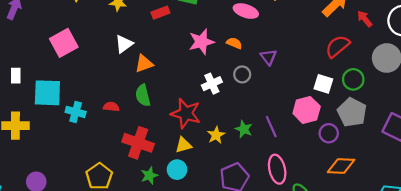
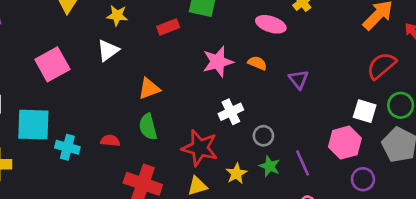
white triangle: (124, 44) -> (108, 50), moved
gray circle: (242, 74) -> (263, 136), moved
purple circle: (329, 133) -> (363, 179), moved

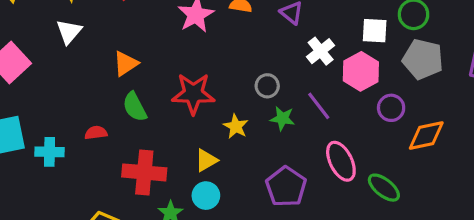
white cross: (231, 112) -> (321, 51), moved
red star: (200, 148) -> (193, 94), moved
yellow star: (236, 174) -> (236, 126), moved

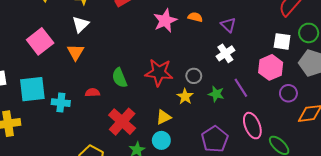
white cross: (321, 51) -> (225, 53), moved
orange triangle: (126, 64) -> (75, 52), moved, turned -30
gray circle: (267, 86) -> (194, 76), moved
red cross: (144, 172) -> (122, 122), turned 32

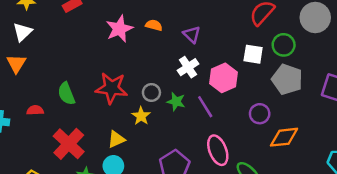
pink hexagon: (271, 67) -> (224, 78), moved
green star: (216, 94) -> (176, 102), moved

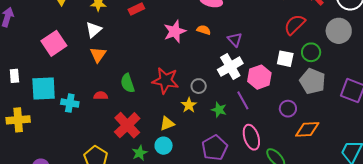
orange triangle: (16, 64) -> (98, 55), moved
white cross: (188, 67) -> (230, 67), size x1.4
green star: (176, 102) -> (219, 110), moved

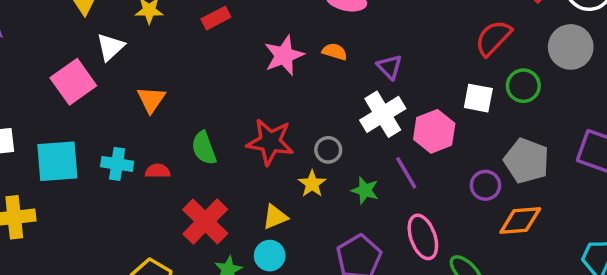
white triangle: (94, 30) -> (110, 47), moved
gray pentagon: (313, 81) -> (526, 161), moved
cyan cross: (70, 103) -> (117, 164), moved

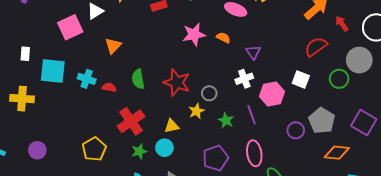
green circle: (523, 86) -> (339, 79), moved
white cross: (383, 114) -> (244, 79), size x0.7
orange diamond: (520, 221) -> (337, 153), moved

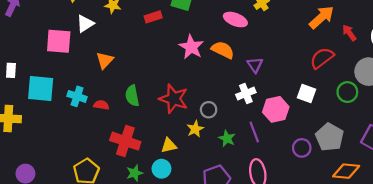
pink square: (70, 27) -> (59, 41), turned 30
pink star: (194, 34) -> (191, 47), turned -30
orange semicircle: (223, 38) -> (223, 50), size x1.5
red cross: (131, 121) -> (125, 141), turned -36

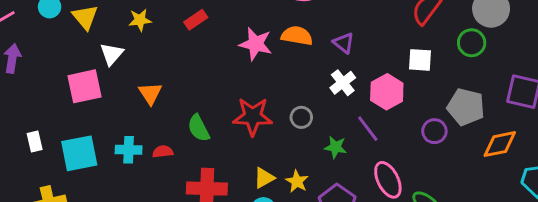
yellow star: (195, 129) -> (297, 181), moved

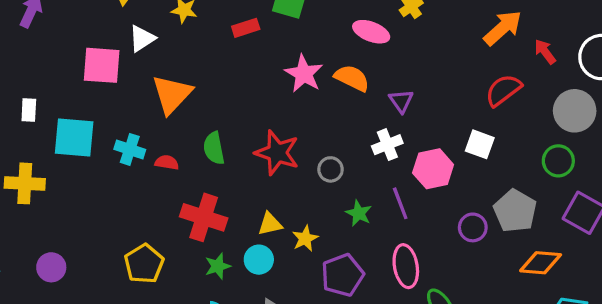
green circle: (472, 43) -> (558, 161), moved
orange triangle: (150, 93) -> (172, 94), size x1.5

